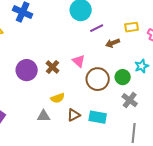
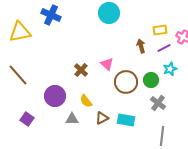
purple line: (97, 28) -> (164, 48), moved
brown arrow: (113, 43) -> (141, 46), turned 96
purple circle: (27, 70) -> (55, 96), moved
yellow semicircle: (58, 98) -> (86, 101), turned 72

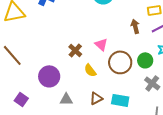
yellow semicircle: (86, 101) -> (90, 70), moved

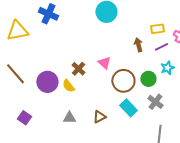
yellow semicircle: (90, 70) -> (68, 86), moved
purple circle: (49, 76) -> (47, 82), moved
cyan rectangle: (120, 100) -> (128, 108), moved, turned 36

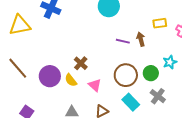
purple line: (161, 47) -> (123, 41), moved, turned 40
pink triangle: (104, 63) -> (95, 85), moved

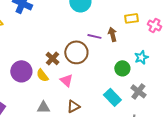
brown circle: (126, 75) -> (76, 52), moved
gray cross: (158, 96) -> (138, 91), moved
cyan rectangle: (131, 102) -> (112, 97), moved

